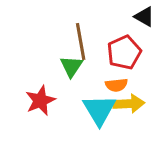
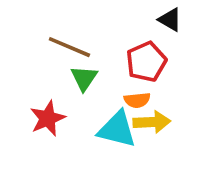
brown line: (81, 42) -> (69, 47), moved, turned -57
cyan triangle: (99, 110) -> (117, 129), turned -45

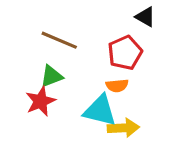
green triangle: (84, 78) -> (51, 76), moved, turned 35
yellow arrow: (152, 122) -> (123, 128), moved

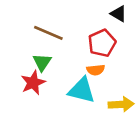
green triangle: (51, 76) -> (42, 62), turned -36
yellow arrow: (123, 128) -> (121, 104), moved

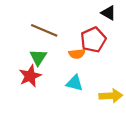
orange semicircle: (96, 70) -> (77, 54), moved
cyan triangle: (82, 90) -> (75, 83), size x0.7

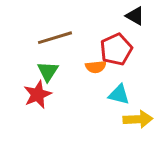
brown line: (44, 30) -> (55, 38), turned -40
cyan triangle: (75, 83) -> (119, 94), moved

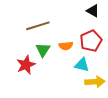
red pentagon: (116, 49) -> (91, 41), moved
green triangle: (48, 71) -> (43, 50), moved

